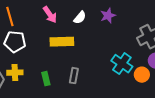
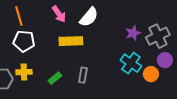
purple star: (108, 16) -> (133, 33), moved
white semicircle: (80, 18) -> (89, 17), size x1.5
green rectangle: (46, 79) -> (55, 78), turned 64

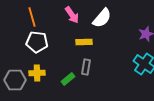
yellow rectangle: (71, 41) -> (84, 42), size x0.7
gray rectangle: (83, 75) -> (86, 67), moved

